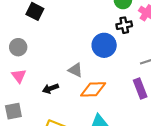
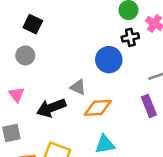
gray circle: (18, 47) -> (25, 55), moved
black arrow: (50, 89) -> (51, 108), size x1.6

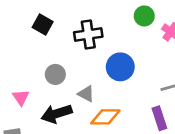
black cross: (130, 37) -> (88, 34), moved, size x1.5
gray circle: (25, 55) -> (55, 74), moved

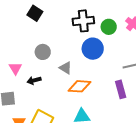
green circle: (144, 16) -> (109, 27), moved
black cross: (88, 34) -> (83, 21), moved
black arrow: (56, 114) -> (34, 80), moved, size x0.6

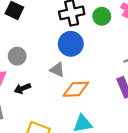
blue circle: (93, 49) -> (71, 44), moved
gray circle: (43, 52) -> (17, 56), moved

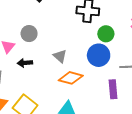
green circle: (102, 16) -> (106, 34), moved
blue circle: (71, 44) -> (99, 55), moved

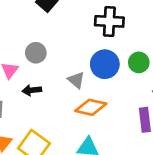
green circle: (106, 34) -> (139, 62), moved
blue circle: (99, 55) -> (105, 64), moved

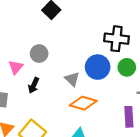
black cross: (109, 21) -> (116, 39), moved
black arrow: (32, 90) -> (34, 85), turned -63

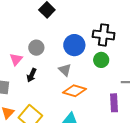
blue circle: (98, 67) -> (74, 45), moved
green circle: (127, 67) -> (101, 60), moved

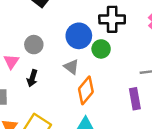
green circle: (101, 60) -> (101, 49), moved
orange diamond: (74, 91) -> (86, 90), turned -60

